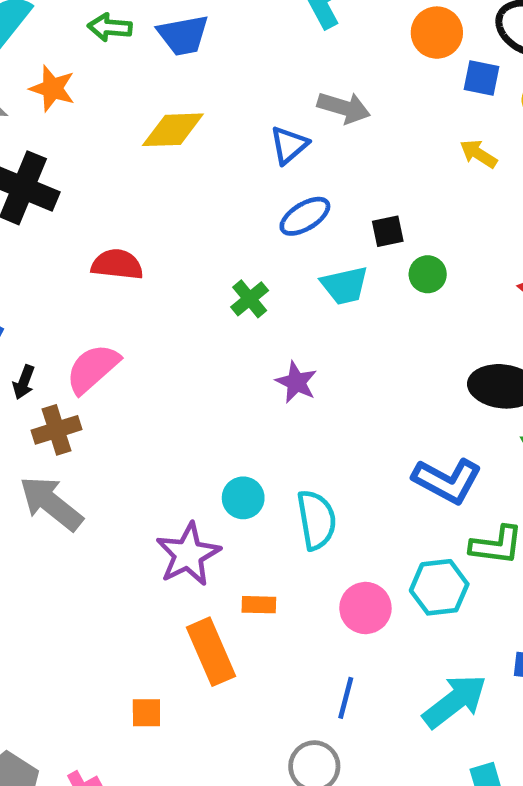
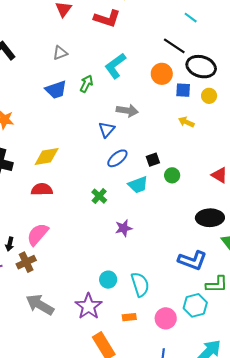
green arrow: (110, 27) -> (86, 84), moved, turned 120
yellow diamond: (173, 130) -> (47, 157), moved
purple star: (296, 382) -> (124, 228), turned -30
gray arrow: (51, 503) -> (40, 305), moved
orange rectangle: (259, 605) -> (129, 317), moved

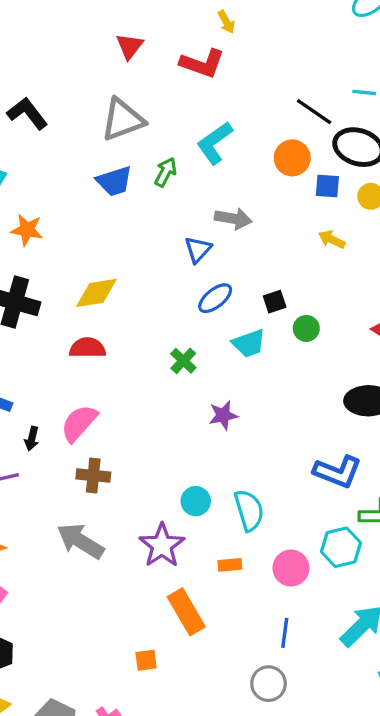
cyan line: (191, 18) -> (364, 92), moved, turned -32
gray triangle: (60, 53) -> (123, 120), size x1.8
brown cross: (26, 262) -> (93, 475), moved, turned 30

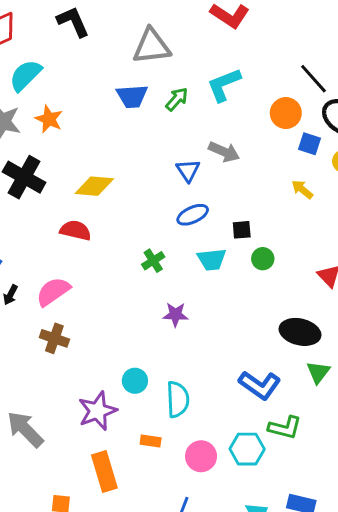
blue triangle: (198, 249) -> (188, 170), turned -30
gray arrow: (80, 541) -> (25, 429), moved

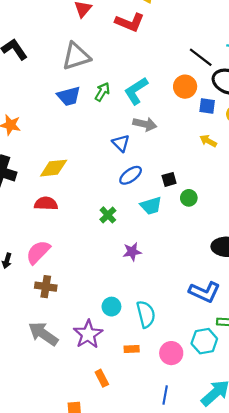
cyan L-shape: (224, 85) -> (136, 91), moved
gray arrow: (25, 429) -> (43, 334), moved
orange rectangle: (104, 472) -> (102, 378), size x0.6

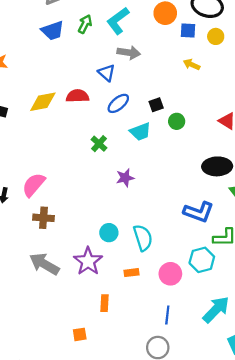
red semicircle: (46, 204) -> (78, 96), moved
orange rectangle: (102, 378) -> (104, 303), turned 35

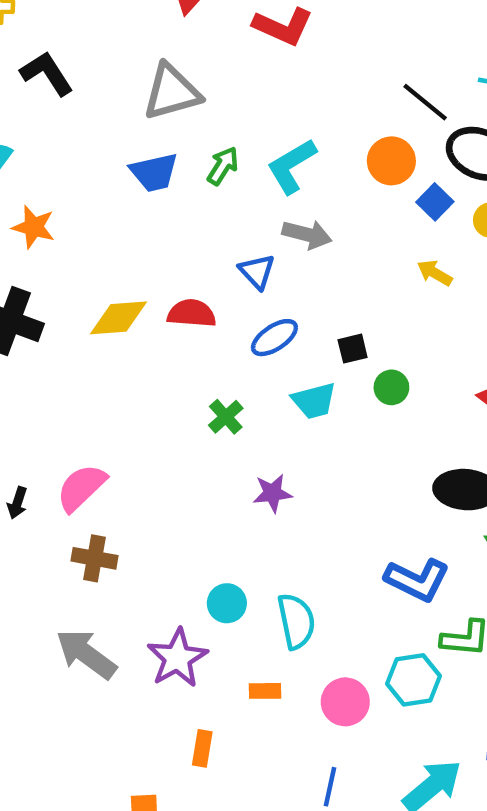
blue square: (188, 31) -> (435, 202), turned 35

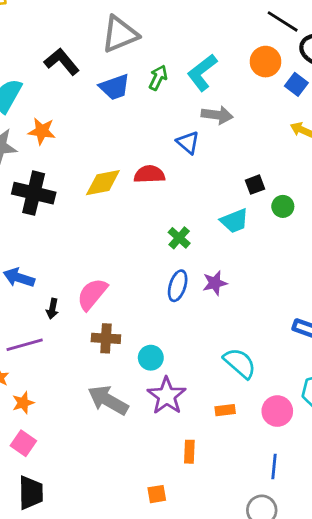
black L-shape: (47, 73) -> (62, 62), moved
blue ellipse: (274, 338) -> (178, 286), moved, turned -32
cyan circle: (227, 603) -> (151, 358), moved
cyan semicircle: (296, 621) -> (240, 363), turned -30

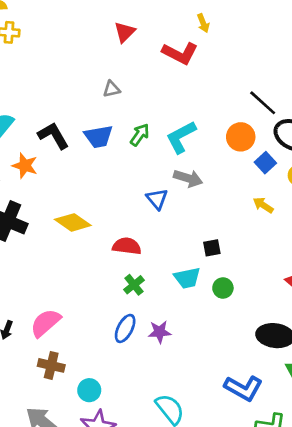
gray triangle: (120, 34) -> (111, 89), size x0.5
black L-shape: (62, 62) -> (53, 136), moved
red semicircle: (149, 174) -> (127, 246), moved
yellow diamond: (103, 183) -> (73, 222), turned 36
green circle: (283, 206) -> (223, 288), moved

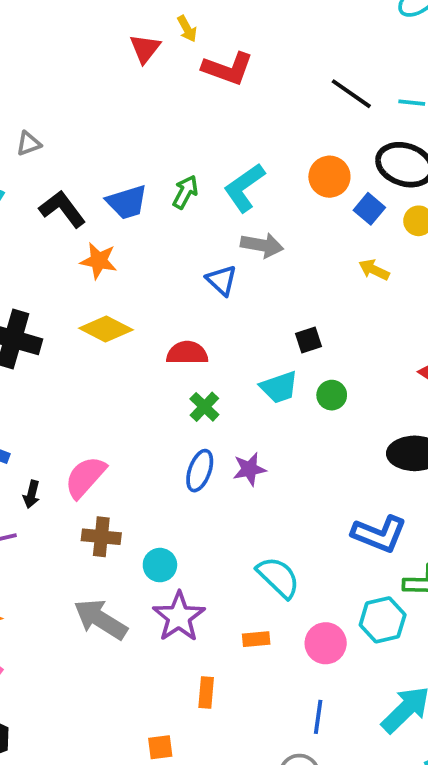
yellow arrow: (203, 23) -> (187, 29), moved
gray triangle: (111, 89) -> (29, 144), moved
black line: (263, 103) -> (351, 94), moved
orange star: (25, 166) -> (99, 261), moved

